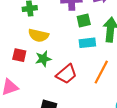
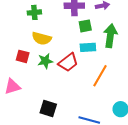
red trapezoid: (66, 74) -> (68, 62), moved

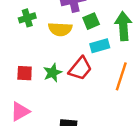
yellow semicircle: (42, 38) -> (60, 29), moved

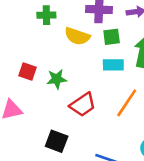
red trapezoid: (80, 69) -> (83, 105), moved

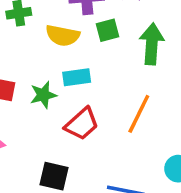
cyan rectangle: (113, 65) -> (77, 77), moved

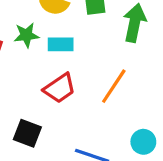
green star: (43, 95) -> (26, 35), moved

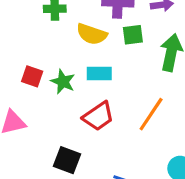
green star: (26, 35) -> (63, 82), moved, turned 30

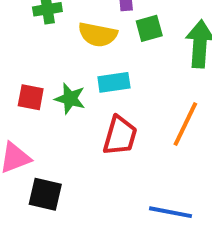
red trapezoid: (98, 116) -> (120, 136), turned -32
black square: (67, 160) -> (45, 194), moved

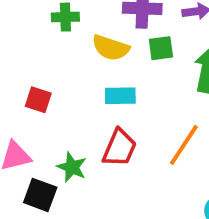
green star: (70, 99) -> (72, 167), moved

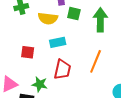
green square: (161, 48) -> (74, 14), turned 32
red square: (38, 100) -> (28, 52), moved

